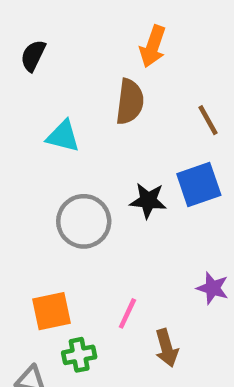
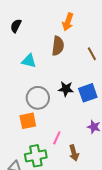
blue square: (199, 185) -> (88, 93), moved
orange square: (51, 311) -> (28, 121), moved
green cross: (79, 355) -> (36, 156), size x1.5

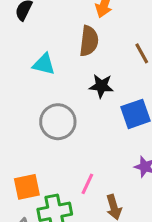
black star: (66, 89) -> (101, 86), moved
orange square: (28, 121) -> (27, 187), moved

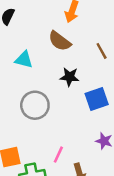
brown semicircle: (89, 41) -> (60, 41), turned 120

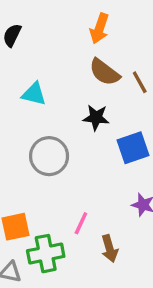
brown semicircle: (60, 41) -> (104, 72), moved

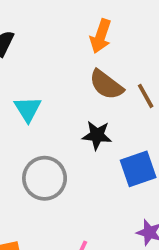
cyan triangle: (34, 94) -> (28, 109), turned 44

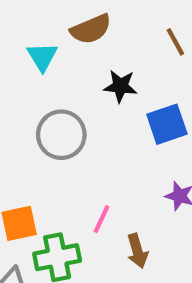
brown semicircle: (106, 85) -> (91, 29), moved, turned -60

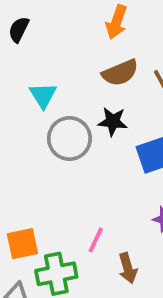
brown semicircle: (91, 29) -> (120, 73), moved
gray circle: (61, 135) -> (69, 138), moved

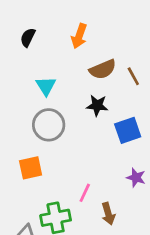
orange arrow: (116, 22) -> (79, 36), moved
gray circle: (69, 138) -> (49, 125), moved
orange square: (22, 244) -> (31, 168), moved

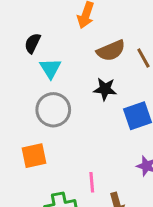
black semicircle: (28, 37) -> (33, 43), moved
pink line: (85, 193) -> (92, 182), turned -30

